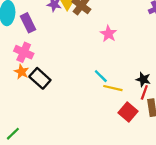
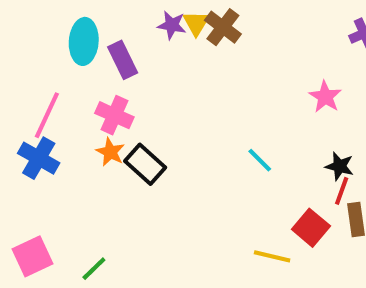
pink star: (108, 34) -> (325, 97), moved
yellow line: (113, 88) -> (272, 256), moved

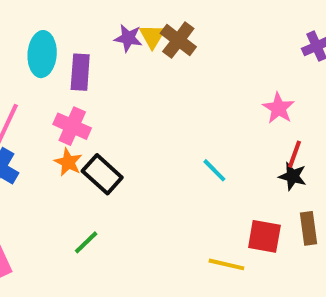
purple rectangle: (123, 60) -> (80, 72), turned 30
red line: (342, 191) -> (295, 154), moved
red square: (311, 228) -> (264, 236), turned -30
green line: (94, 269) -> (86, 242), moved

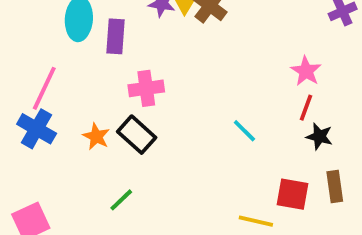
pink cross: (72, 126) -> (146, 88), moved, turned -32
red line: (295, 154) -> (306, 108), moved
orange star: (68, 162) -> (96, 136), moved

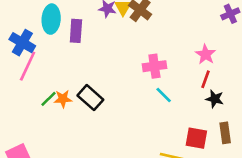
pink cross: (146, 88) -> (154, 66), moved
blue cross: (37, 129) -> (22, 43), moved
orange star: (96, 136) -> (63, 99), turned -30
green line: (121, 200) -> (49, 99), moved

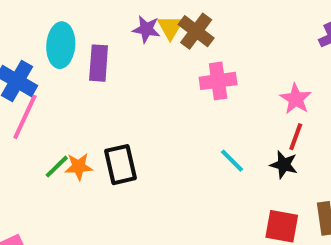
pink cross: (154, 66) -> (218, 81), moved
black rectangle: (90, 98) -> (121, 165), turned 35
black star: (215, 99) -> (284, 165), moved

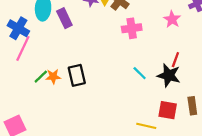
purple rectangle: (99, 63) -> (64, 18), turned -30
pink star: (296, 99) -> (172, 19), moved
black star: (284, 165) -> (169, 75), size x1.5

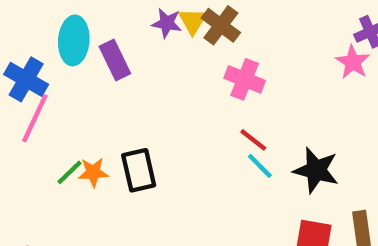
pink star: (172, 19) -> (353, 62), moved
pink cross: (132, 28) -> (245, 79), turned 30
red line: (175, 60) -> (253, 140), moved, turned -72

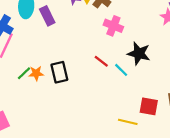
red line: (253, 140) -> (101, 61), moved
black star: (316, 170) -> (139, 53), moved

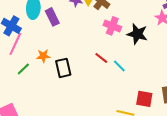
black star: (139, 53) -> (137, 34), moved
green line: (24, 73) -> (23, 69), moved
orange star: (36, 73) -> (43, 56), moved

